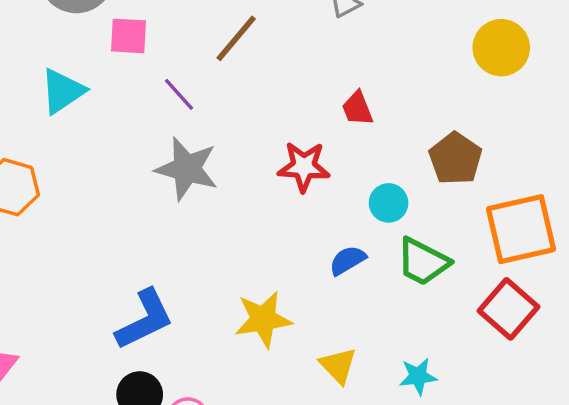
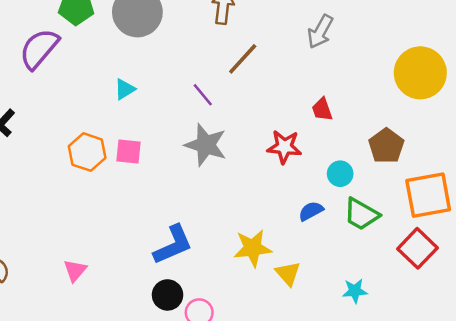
pink square: (129, 36) -> (128, 152), moved
yellow circle: (501, 48) -> (420, 73), size x1.4
cyan triangle: (62, 91) -> (125, 89), size x0.7
yellow triangle: (338, 366) -> (288, 273), moved

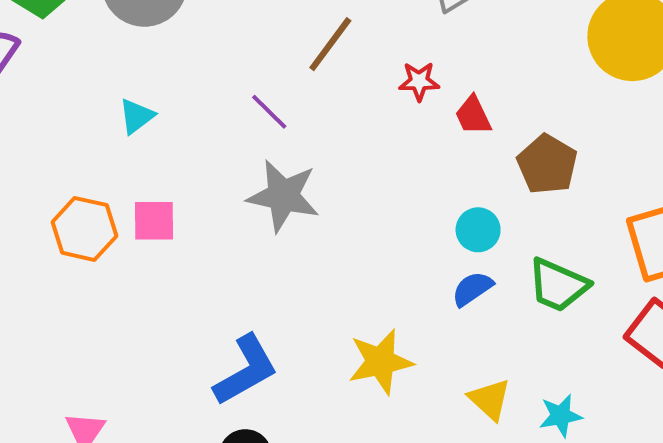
brown pentagon: (386, 146) -> (547, 164), moved
red star: (284, 147) -> (419, 81), moved, size x0.7
cyan circle: (340, 174) -> (478, 230), moved
yellow triangle: (288, 273) -> (490, 399), moved

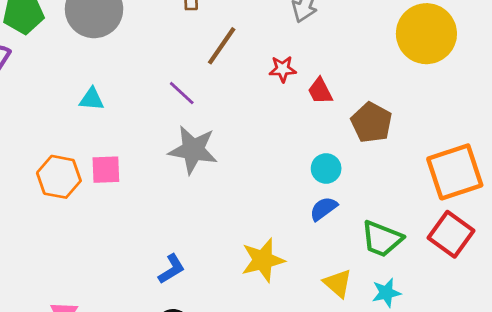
cyan triangle: (137, 116) -> (92, 99), turned 44
green trapezoid: (558, 285) -> (382, 239), moved
blue L-shape: (246, 370) -> (172, 269), size x0.6

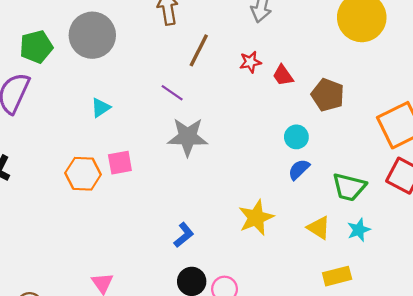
cyan triangle: (92, 99) -> (101, 108), turned -30

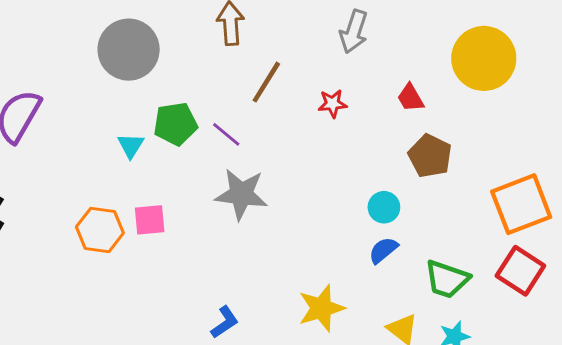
green pentagon: (36, 47) -> (175, 124), moved
red trapezoid: (283, 75) -> (411, 98), moved
cyan triangle: (101, 108) -> (131, 146), turned -30

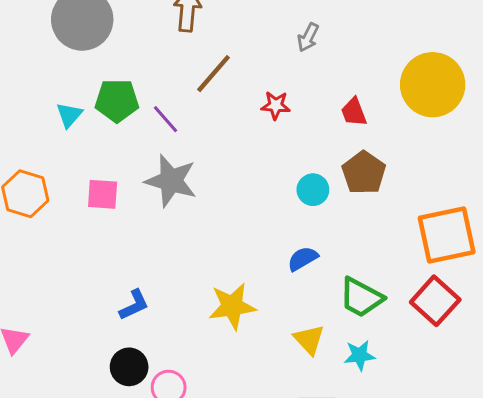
gray arrow: (354, 31) -> (308, 37), size x0.7
cyan circle: (384, 207) -> (313, 190), moved
pink square: (150, 220) -> (103, 194), moved

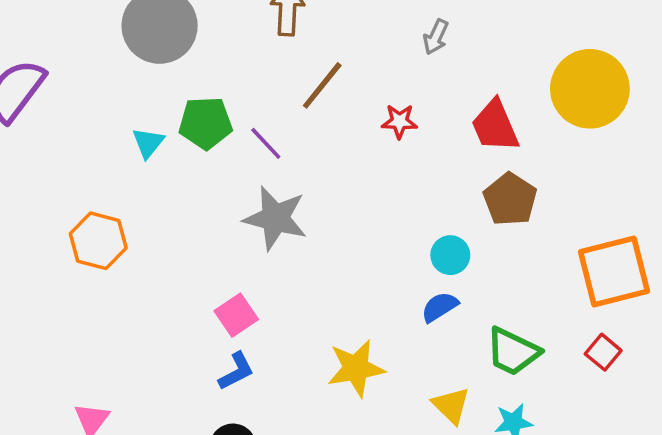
red trapezoid: (354, 112) -> (495, 126), size x1.5
cyan circle: (313, 190) -> (450, 255), moved
pink square: (103, 194) -> (236, 315), moved, turned -36
red square: (435, 301) -> (603, 352), size x0.6

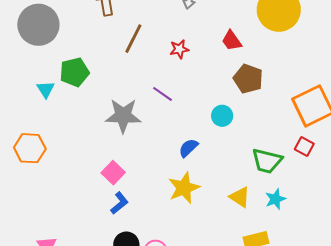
red trapezoid: (495, 126) -> (232, 41), size x0.7
purple line: (266, 143) -> (162, 94), moved
blue semicircle: (440, 307) -> (188, 148), moved
red square: (603, 352) -> (304, 147), moved

